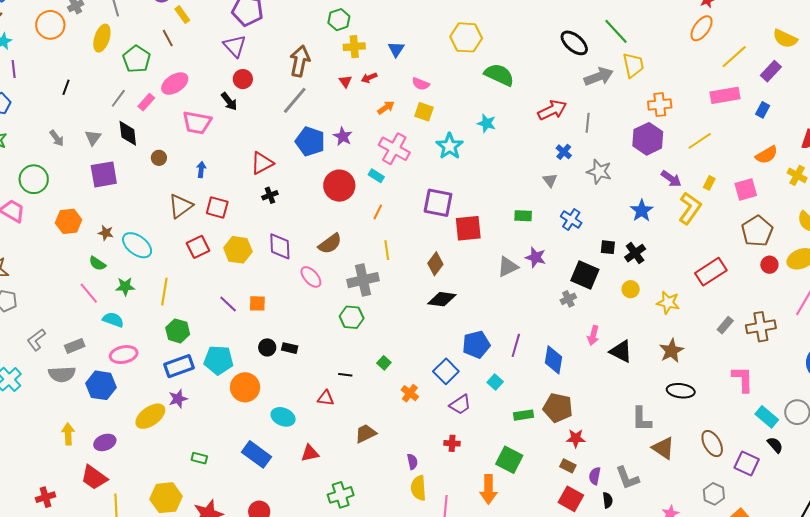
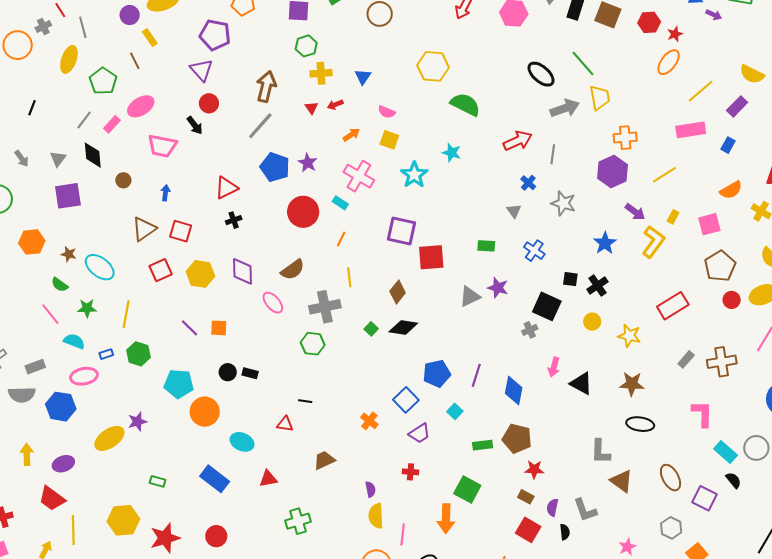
brown star: (671, 351) -> (632, 384), turned 30
green square: (384, 363) -> (371, 329), moved
blue rectangle: (179, 366) -> (106, 354), moved, size x0.5

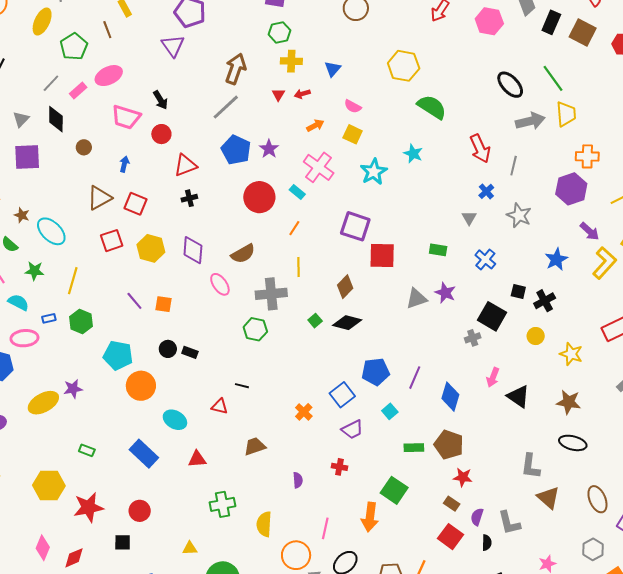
red circle: (209, 103) -> (161, 134), moved
red arrow: (518, 141) -> (480, 149), turned 84
yellow semicircle: (376, 516) -> (264, 524), moved

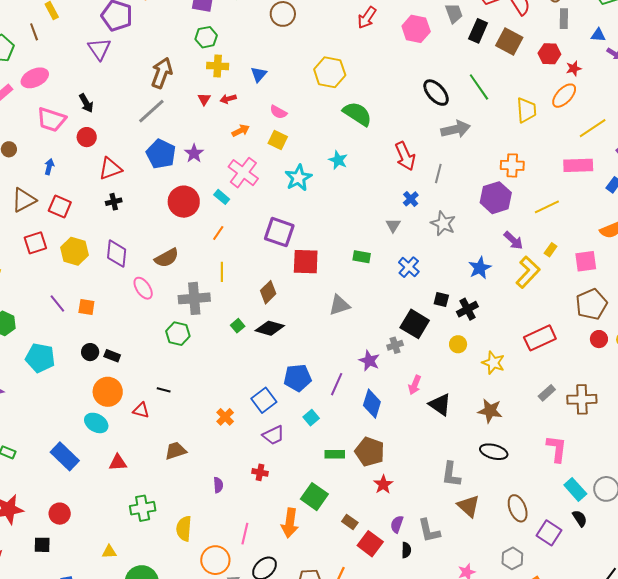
yellow trapezoid: (566, 114) -> (526, 110), moved
purple star: (445, 293) -> (369, 361), moved
orange circle: (141, 386) -> (108, 392), moved
red star: (463, 477) -> (383, 484), turned 30
brown rectangle: (452, 504) -> (350, 522), moved

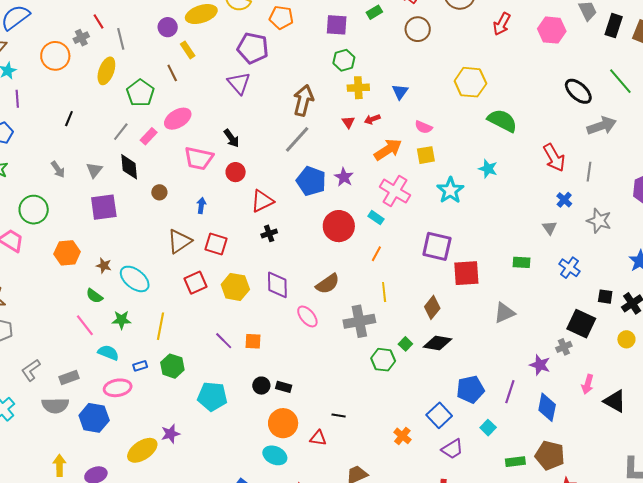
orange arrow: (241, 131) -> (388, 150), size x1.6
yellow square: (278, 140) -> (426, 155), turned -30
green hexagon: (178, 334) -> (383, 360), moved

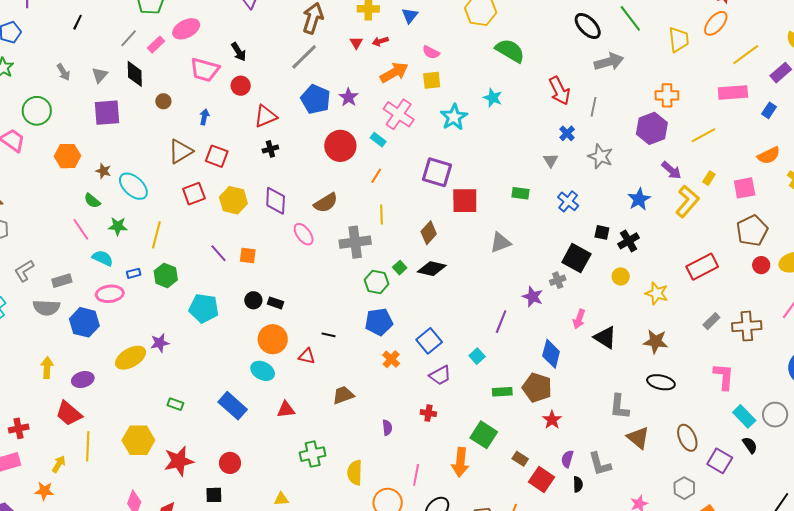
blue pentagon: (470, 389) -> (379, 322), moved
blue diamond: (547, 407) -> (551, 354), moved

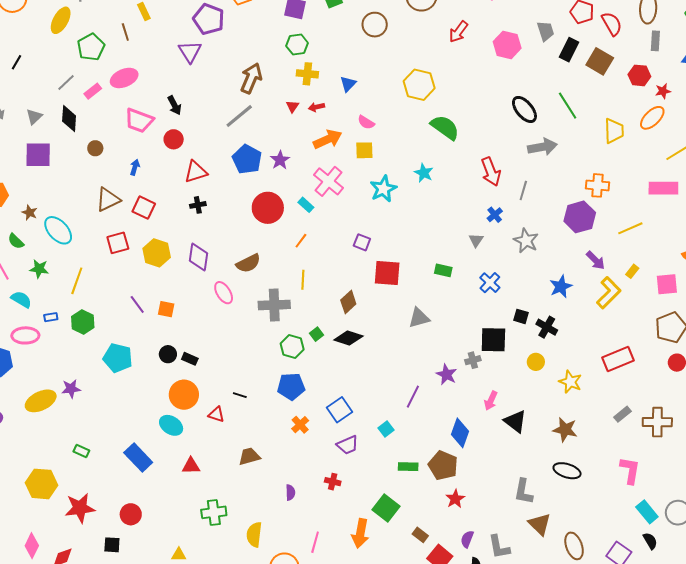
purple square: (437, 172) -> (362, 242), size x0.6
black cross: (629, 241) -> (547, 327), turned -35
black square: (576, 258) -> (493, 340), turned -32
brown ellipse: (687, 438) -> (574, 546), moved

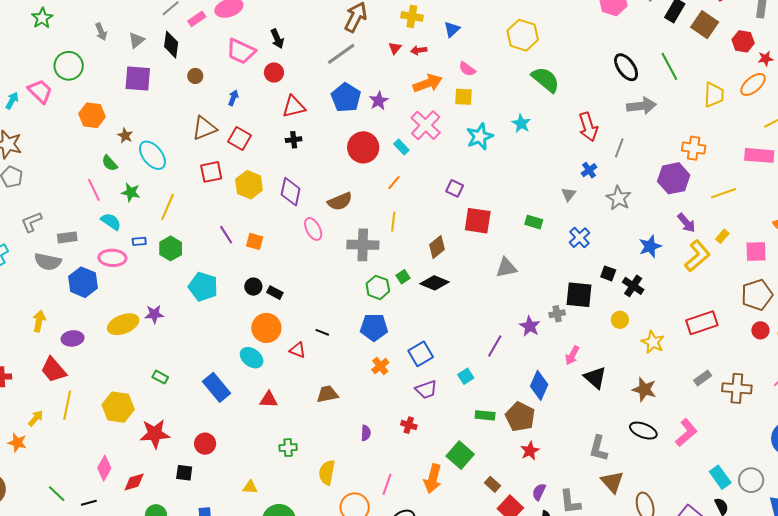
pink L-shape: (630, 470) -> (686, 433), moved, turned 36
green cross: (214, 512) -> (288, 448), size x0.7

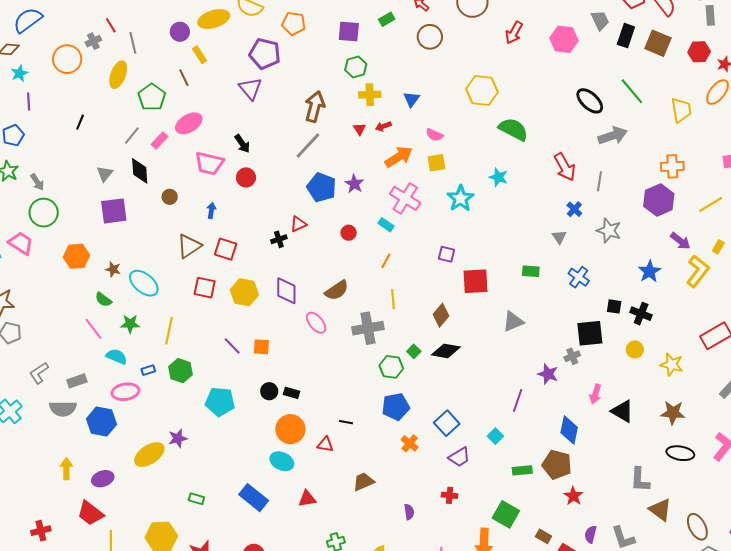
gray arrow: (101, 32) -> (37, 182), moved
red triangle: (294, 107) -> (298, 224), moved, size x0.7
red circle: (363, 147) -> (349, 233), size x0.5
red square: (211, 172) -> (205, 288), turned 35

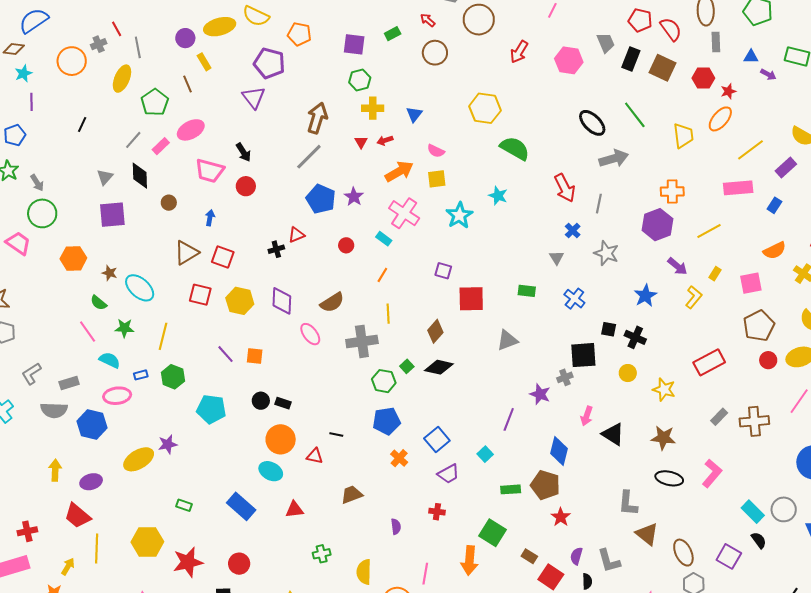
yellow L-shape: (698, 271) -> (694, 297), size x0.7

